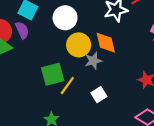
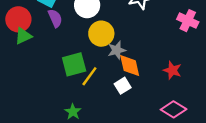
purple semicircle: (22, 30) -> (55, 18), moved
orange diamond: (106, 43) -> (130, 66), moved

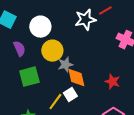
purple semicircle: (55, 18) -> (19, 49), moved
yellow line: (89, 76) -> (55, 102), moved

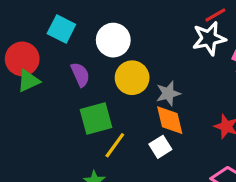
white star: (85, 20) -> (209, 38), moved
gray star: (65, 65) -> (168, 93), moved
yellow line: (55, 102) -> (115, 145), moved

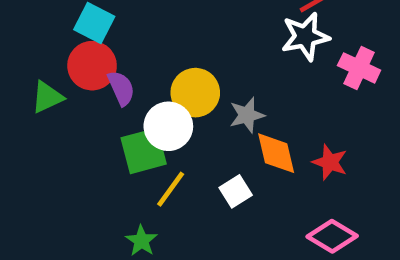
white circle: (113, 40) -> (168, 126), moved
red circle: (22, 59) -> (92, 66), moved
orange diamond: (170, 120) -> (276, 153), moved

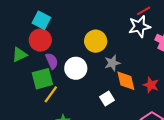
purple semicircle: (121, 88) -> (52, 61), moved
yellow circle: (195, 93) -> (96, 41), moved
green square: (144, 151) -> (42, 79), moved
yellow line: (171, 189) -> (51, 94), moved

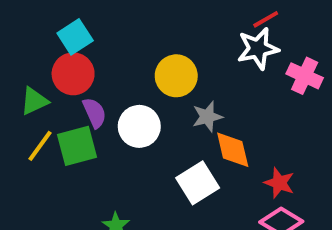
cyan square: (41, 20) -> (75, 37), turned 30
red star: (151, 85) -> (279, 183), moved
yellow line: (51, 94) -> (40, 146), moved
white square: (107, 99) -> (198, 183), size x1.5

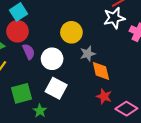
green square: (77, 146) -> (22, 93), moved
white square: (198, 183) -> (56, 88), moved, turned -30
red star: (279, 183) -> (104, 96), moved

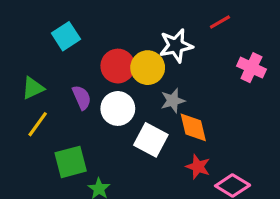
white star: (114, 18) -> (176, 46), moved
red circle: (17, 31) -> (118, 66), moved
white square: (56, 88) -> (151, 140), moved

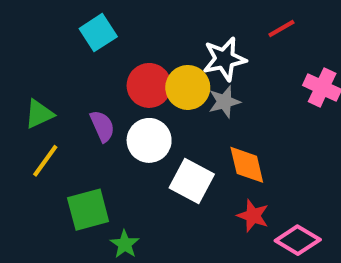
cyan square: (66, 36) -> (98, 33), moved
gray star: (173, 101) -> (224, 102), moved

